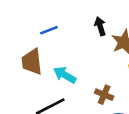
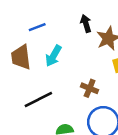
cyan arrow: (65, 75) -> (53, 56), moved, turned -90

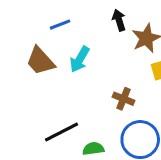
brown trapezoid: (21, 57) -> (40, 61), turned -35
black line: (38, 100) -> (62, 132), moved

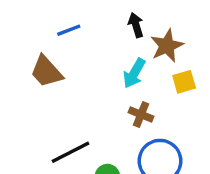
cyan arrow: (80, 59) -> (134, 73), moved

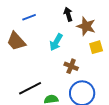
brown star: (167, 46) -> (86, 26), turned -30
cyan arrow: (134, 73) -> (56, 42), moved

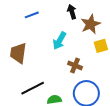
brown star: (86, 26) -> (90, 24), turned 30
brown trapezoid: (16, 41) -> (18, 53), moved, turned 50

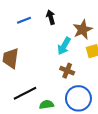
black arrow: (72, 12) -> (51, 17), moved
cyan arrow: (60, 41) -> (64, 46), moved

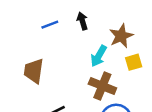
brown cross: (67, 71) -> (102, 86), size x1.5

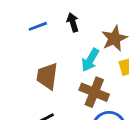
brown trapezoid: (34, 71) -> (47, 76), moved

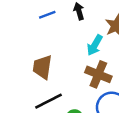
brown trapezoid: (47, 76) -> (42, 67), moved

